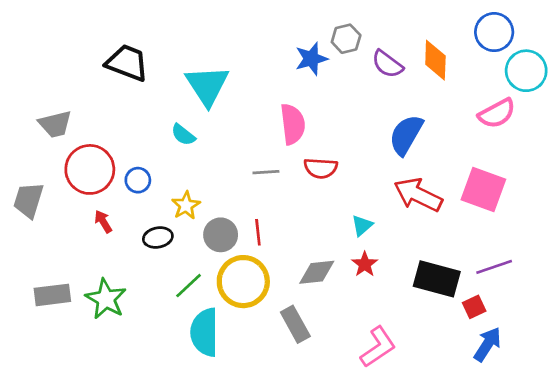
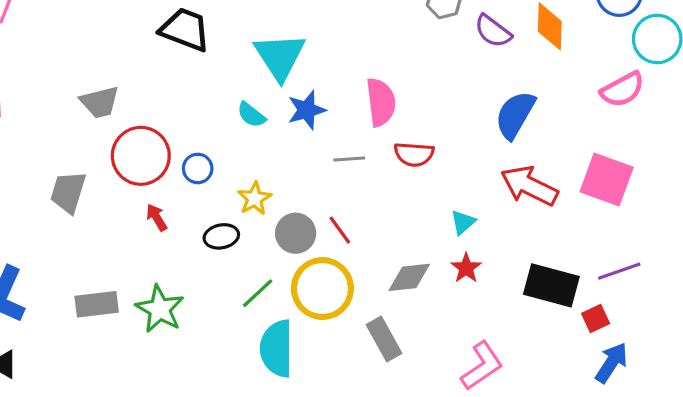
blue star: (311, 59) -> (307, 110), moved
red line: (258, 232) -> (340, 230), turned -30

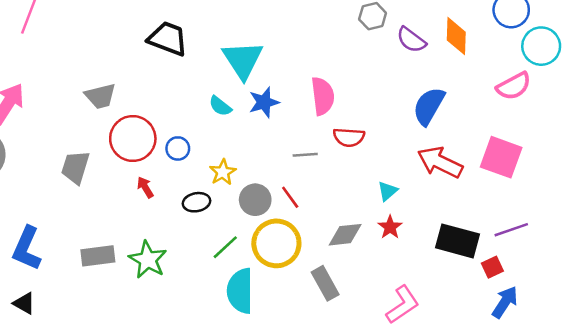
gray line: (349, 159) -> (305, 155), moved

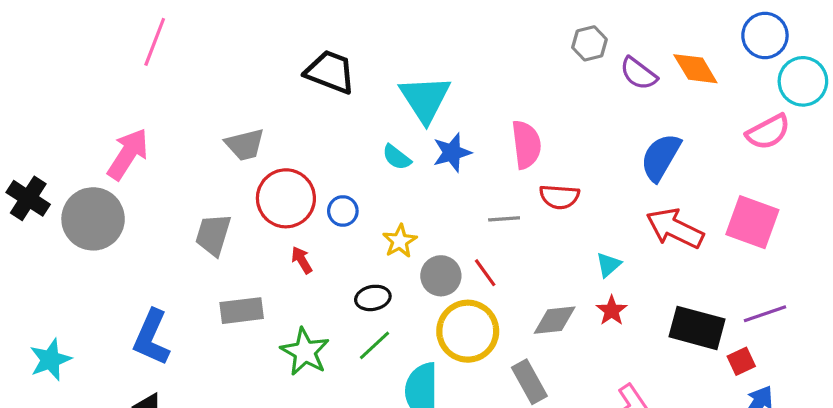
orange diamond: (456, 36) -> (695, 69), turned -33
black ellipse: (196, 202) -> (373, 298), moved
green line: (225, 247) -> (374, 345), moved
gray rectangle: (98, 256) -> (242, 311), moved

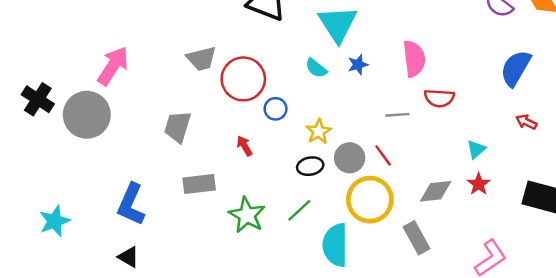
blue star: (452, 152) -> (358, 65), size x0.7
red circle: (286, 198) -> (243, 79), moved
red arrow: (675, 228) -> (526, 122), size x0.5
black ellipse: (373, 298) -> (310, 166), moved

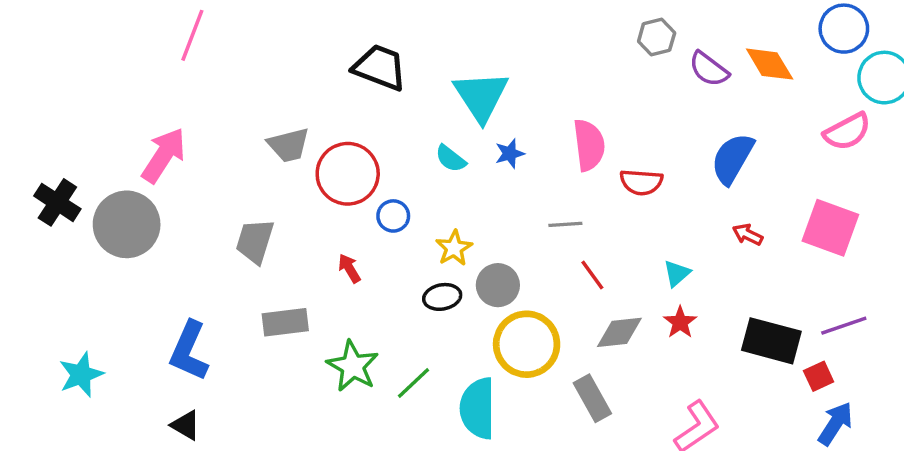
red semicircle: (439, 98) -> (641, 182), moved
red line: (383, 155) -> (592, 275), moved
green line: (299, 210) -> (413, 383), moved

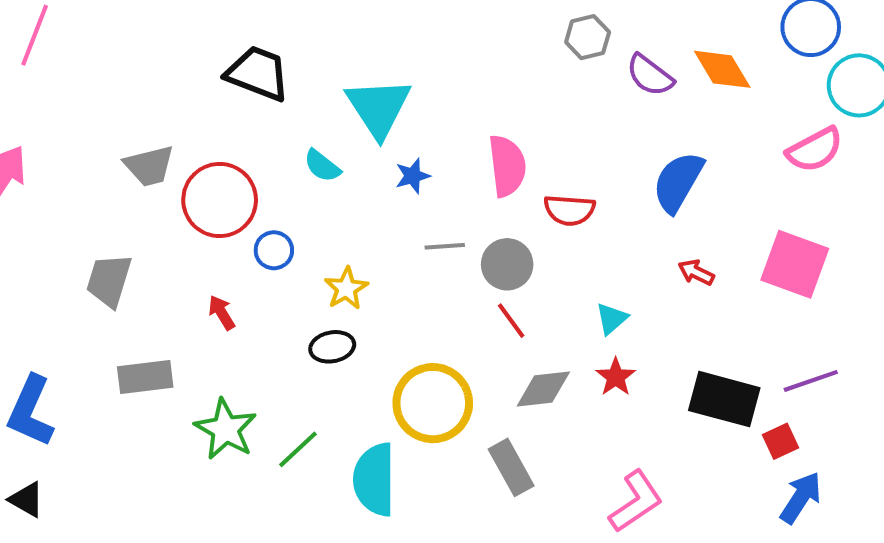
cyan semicircle: (451, 159) -> (322, 166), moved
gray line: (565, 224) -> (445, 246), moved
gray circle: (498, 285) -> (507, 264), moved

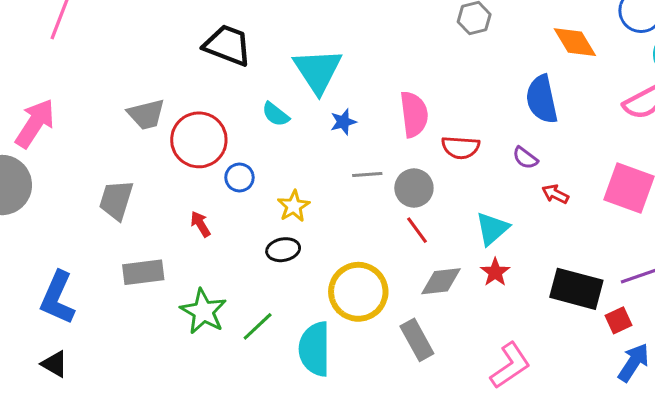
purple semicircle: (650, 75) -> (525, 158), moved, size x0.7
blue semicircle: (678, 182) -> (542, 99), moved, turned -42
cyan triangle: (612, 319) -> (492, 229), size x1.4

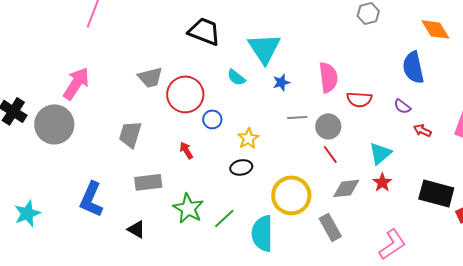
black triangle: (54, 364) -> (136, 229), moved

